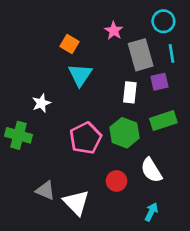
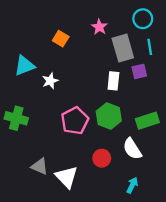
cyan triangle: (80, 75) -> (24, 66), moved, turned 35
white star: (41, 103) -> (50, 81), moved
green rectangle: (163, 121) -> (147, 121), moved

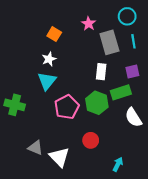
cyan triangle: (24, 66) -> (47, 81), moved, turned -30
purple square: (139, 71) -> (132, 72), moved
white star: (50, 81) -> (49, 59), moved
green rectangle: (147, 121) -> (121, 92), moved
white semicircle: (132, 149) -> (133, 117), moved

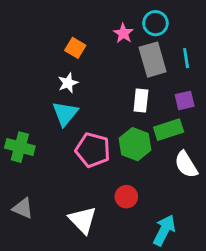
cyan circle: (127, 16) -> (155, 23), moved
pink pentagon: (67, 107) -> (93, 150), turned -30
gray triangle: (35, 148) -> (23, 208), moved
cyan arrow: (118, 164) -> (164, 230), size x1.5

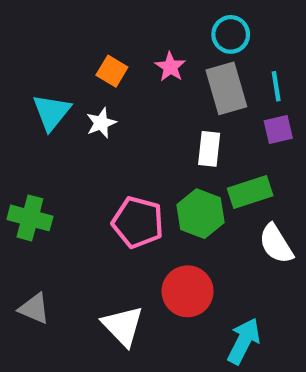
pink star: (123, 33) -> (170, 67), moved
purple square: (185, 100) -> (278, 129), moved
cyan triangle: (65, 114) -> (52, 112), moved
red circle: (126, 197) -> (188, 291), size x1.5

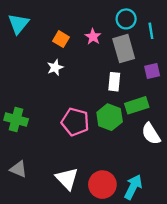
cyan line: (276, 86) -> (151, 31), moved
cyan triangle: (52, 112) -> (18, 24), moved
red circle: (188, 291) -> (102, 185), moved

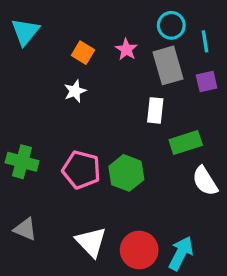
purple square: (152, 71) -> (207, 81), moved
green hexagon: (110, 117) -> (126, 173), moved
pink pentagon: (75, 122) -> (81, 170), moved

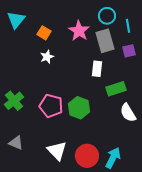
pink star: (126, 49) -> (79, 31), size x1.5
orange square: (83, 53) -> (44, 33), moved
green cross: (22, 162) -> (14, 101), turned 36

